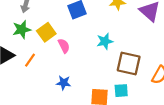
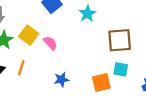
cyan star: (105, 41) -> (87, 14), moved
cyan square: (121, 91) -> (121, 69), turned 32

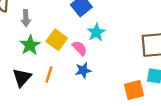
cyan star: (87, 14) -> (96, 32), moved
blue star: (61, 80) -> (83, 70), moved

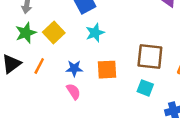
pink semicircle: (80, 48) -> (73, 91), moved
orange square: (134, 90) -> (107, 70), moved

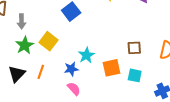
cyan star: (95, 33) -> (86, 55), moved
brown square: (150, 57) -> (134, 48), size x0.6
orange square: (107, 70) -> (111, 68), moved

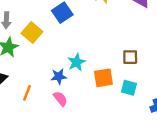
yellow square: (48, 41) -> (32, 33), moved
orange line: (41, 72) -> (27, 93), moved

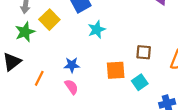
cyan star: (76, 62) -> (97, 30), moved
cyan square: (129, 88) -> (140, 82), turned 35

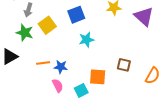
green star: (25, 32) -> (25, 33), turned 30
orange line: (39, 78) -> (43, 63), moved, turned 48
cyan square: (140, 82) -> (81, 90), moved

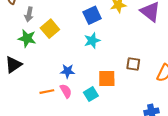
blue square: (76, 15) -> (92, 15), moved
orange line: (43, 63) -> (47, 92), moved

